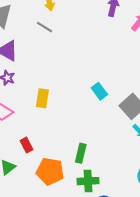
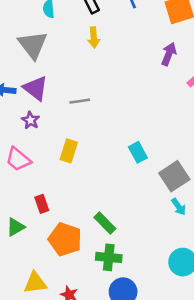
gray line: (45, 27) -> (80, 101), moved, turned -49
green rectangle: (81, 153) -> (105, 223), turned -66

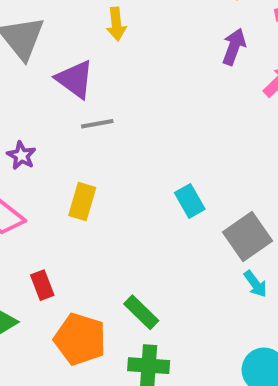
purple triangle: (36, 88) -> (75, 79), moved

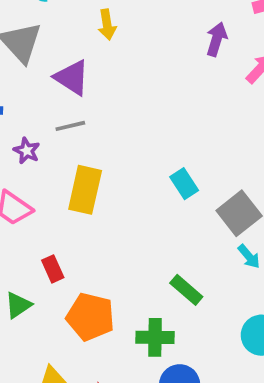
gray line: (97, 124) -> (70, 126), moved
yellow rectangle: (82, 201) -> (85, 190), size x1.4
green rectangle: (141, 312) -> (186, 290), moved

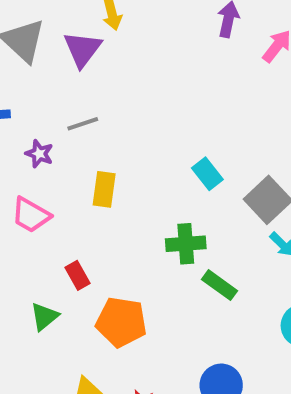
purple triangle: (72, 78) -> (83, 49), moved, turned 39
yellow rectangle: (85, 190) -> (104, 189), size x0.7
green cross: (155, 337) -> (186, 244), moved

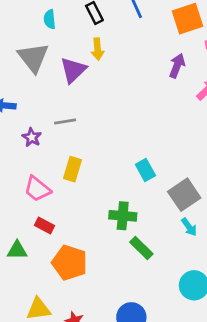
pink trapezoid: (31, 215) -> (37, 189), moved
red rectangle: (77, 275) -> (45, 225), turned -42
green triangle: (44, 316) -> (17, 250), turned 30

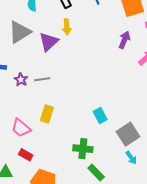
gray triangle: (33, 58) -> (20, 32), turned 35
purple star: (32, 137) -> (21, 80), moved

